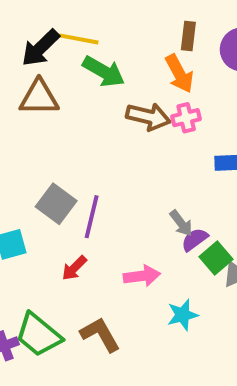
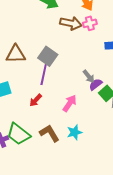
brown triangle: (39, 98) -> (16, 54), moved
gray square: (56, 204) -> (48, 56), moved
pink arrow: (142, 276) -> (70, 103), turned -48
cyan star: (183, 315) -> (74, 132), moved

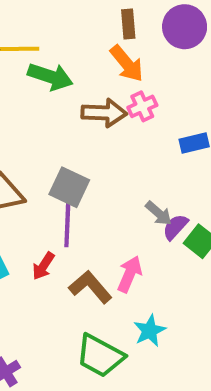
red arrow: (36, 100) -> (43, 266), moved
brown L-shape: (49, 133) -> (90, 287), moved
green trapezoid: (18, 134) -> (100, 356), moved

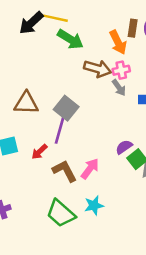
brown rectangle: (128, 24) -> (133, 28), moved
gray arrow: (159, 213) -> (119, 88), moved

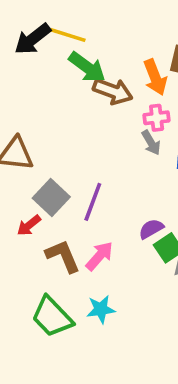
brown arrow: (97, 69) -> (113, 91), moved
gray square: (66, 108) -> (51, 198), moved
purple line: (60, 130) -> (93, 202), moved

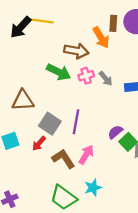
green arrow: (87, 67) -> (59, 72), moved
pink cross: (157, 118) -> (86, 76), moved

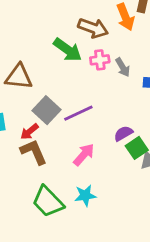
purple line: (76, 122) -> (78, 113), turned 45
brown L-shape: (63, 159) -> (34, 152), moved

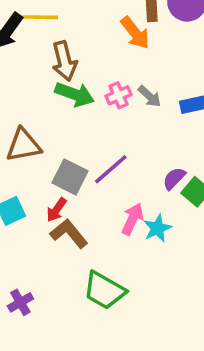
brown arrow: (93, 28) -> (64, 61), moved, turned 72
cyan star: (85, 196) -> (157, 228), moved

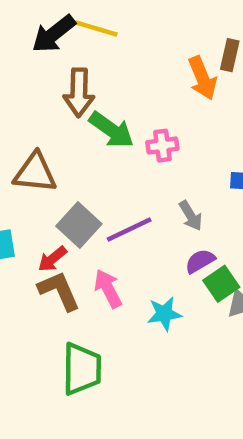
brown arrow: (64, 61) -> (79, 92), moved
gray arrow: (150, 96) -> (191, 216), moved
pink arrow: (132, 219) -> (108, 289), moved, turned -68
green trapezoid: (104, 290) -> (82, 369), turned -135

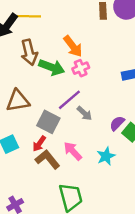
orange arrow: (202, 78) -> (73, 46), moved
gray arrow: (191, 216) -> (84, 113), moved
purple line: (129, 229) -> (69, 100), moved

